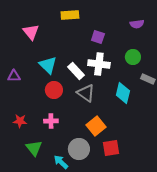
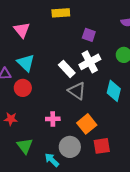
white cross: (99, 64) -> (90, 62), turned -35
cyan triangle: (48, 65) -> (26, 63), moved
red circle: (54, 90) -> (23, 88), moved
pink cross: (51, 121) -> (53, 119), moved

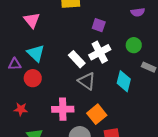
pink cross: (53, 119) -> (63, 109), size x1.5

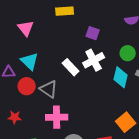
gray triangle: (87, 81) -> (49, 89), moved
cyan diamond: (124, 81) -> (121, 77), moved
orange square: (97, 114) -> (126, 122), moved

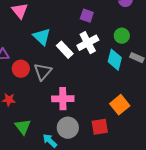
cyan triangle: (30, 61) -> (42, 37), moved
gray triangle: (49, 89) -> (43, 72), turned 36
pink cross: (57, 117) -> (63, 99), moved

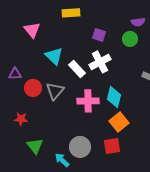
green circle: (122, 36) -> (130, 39), moved
cyan diamond: (115, 60) -> (114, 97), moved
pink cross: (63, 99) -> (88, 101), moved
orange square: (120, 105) -> (119, 122), moved

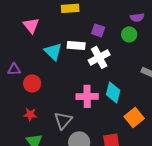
white rectangle: (77, 69) -> (76, 45), moved, turned -42
gray triangle: (55, 91) -> (63, 120), moved
red star: (21, 119) -> (30, 114), moved
orange square: (119, 122) -> (134, 117), moved

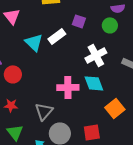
white rectangle: (76, 45) -> (57, 36), turned -42
white cross: (99, 57) -> (96, 55), moved
cyan diamond: (113, 92) -> (94, 83), turned -35

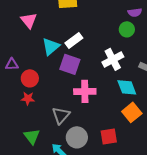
purple square: (79, 21) -> (70, 64), moved, size x1.5
cyan triangle: (34, 42) -> (51, 46), turned 36
cyan diamond: (94, 83) -> (127, 87), moved
red star: (11, 105) -> (28, 98), moved

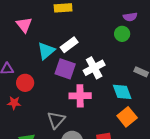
white cross: (113, 59) -> (94, 68), moved
red star: (28, 98) -> (14, 103), moved

